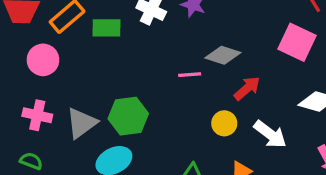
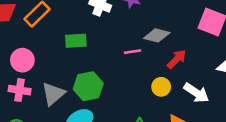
green rectangle: (107, 28) -> (76, 41), moved
pink circle: (43, 60) -> (22, 60), moved

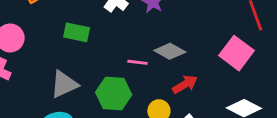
green hexagon: (88, 86) -> (114, 94), moved
gray triangle: (53, 94) -> (64, 84), moved

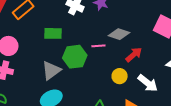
green hexagon: (114, 94) -> (75, 57), moved

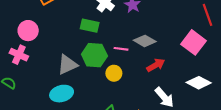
green rectangle: (53, 33) -> (90, 26), moved
yellow circle: (120, 76) -> (114, 73), moved

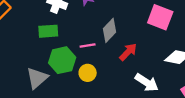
gray diamond: (145, 41) -> (110, 30), turned -60

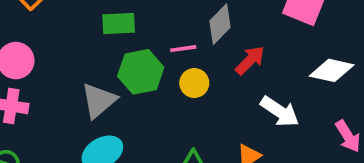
yellow circle: (88, 73) -> (194, 83), moved

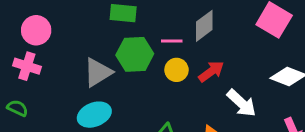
red arrow: (250, 60) -> (211, 71), moved

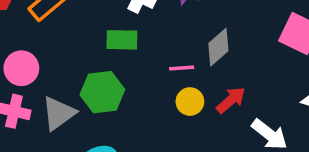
green hexagon: (135, 54) -> (102, 92), moved
gray triangle: (98, 72) -> (59, 113), moved

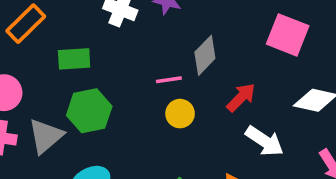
green rectangle: (122, 40) -> (74, 59), moved
red arrow: (231, 100) -> (241, 97), moved

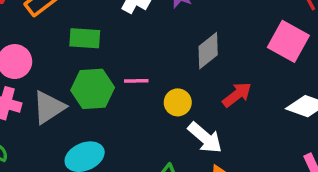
pink line: (169, 80) -> (136, 81), moved
white arrow: (264, 141) -> (205, 138), moved

